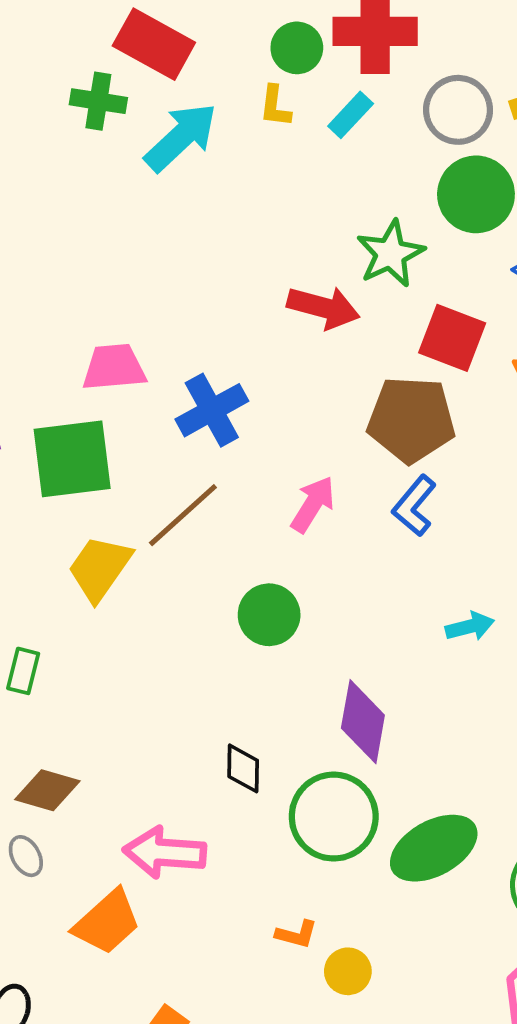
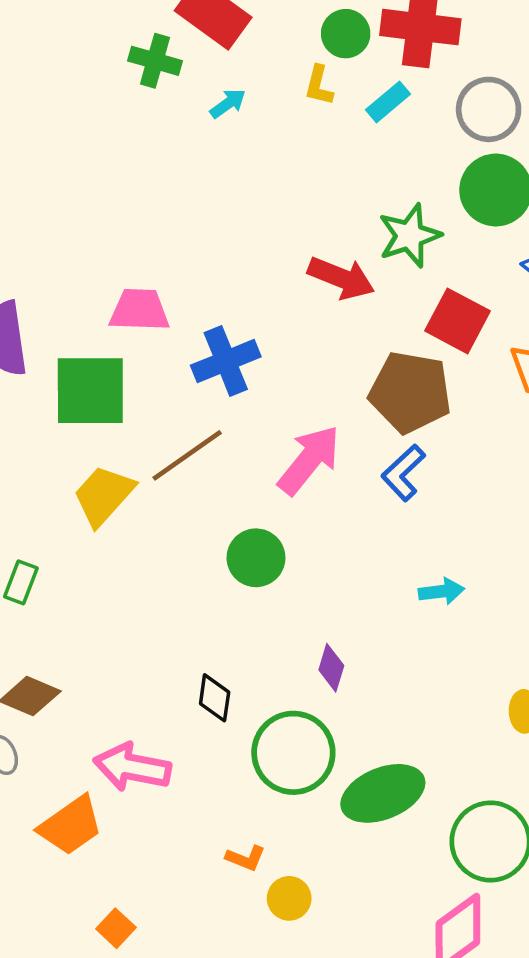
cyan arrow: (181, 137) -> (228, 104), size x0.5
pink arrow: (313, 504) -> (309, 460), size x1.4
purple diamond: (363, 722) -> (331, 668), size x0.6

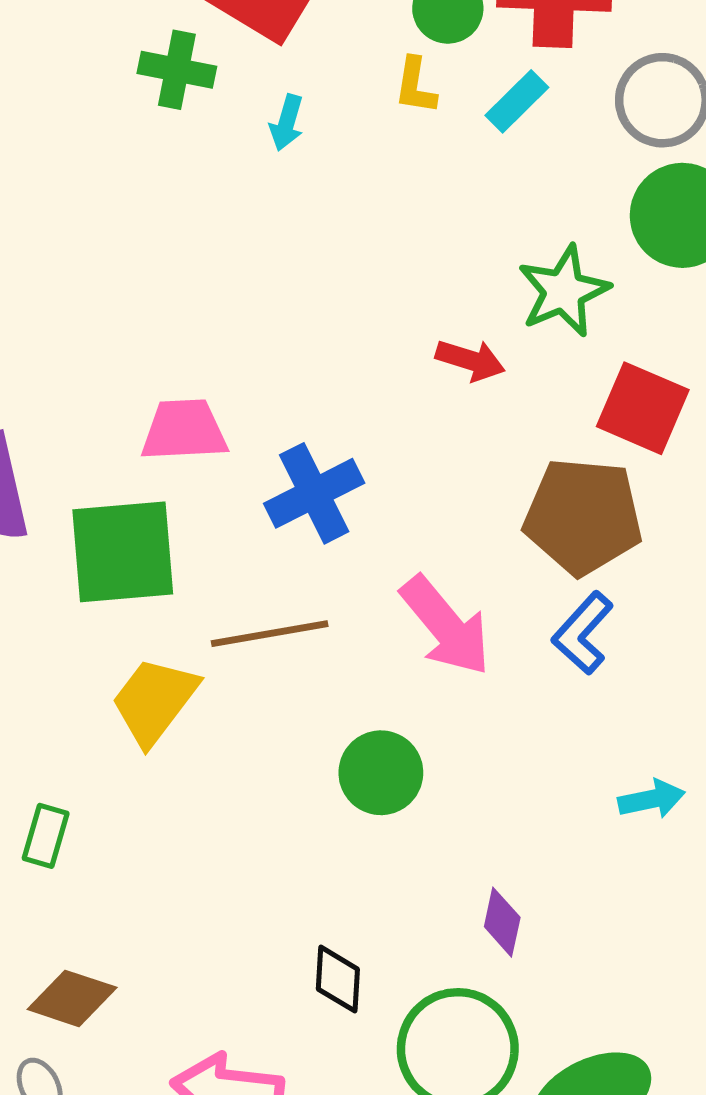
cyan arrow: (228, 104) -> (287, 123), turned 147
red arrow: (341, 278) -> (470, 360), size x0.7
brown line: (187, 455) -> (270, 634), turned 30
pink arrow: (309, 460) -> (446, 626), turned 106

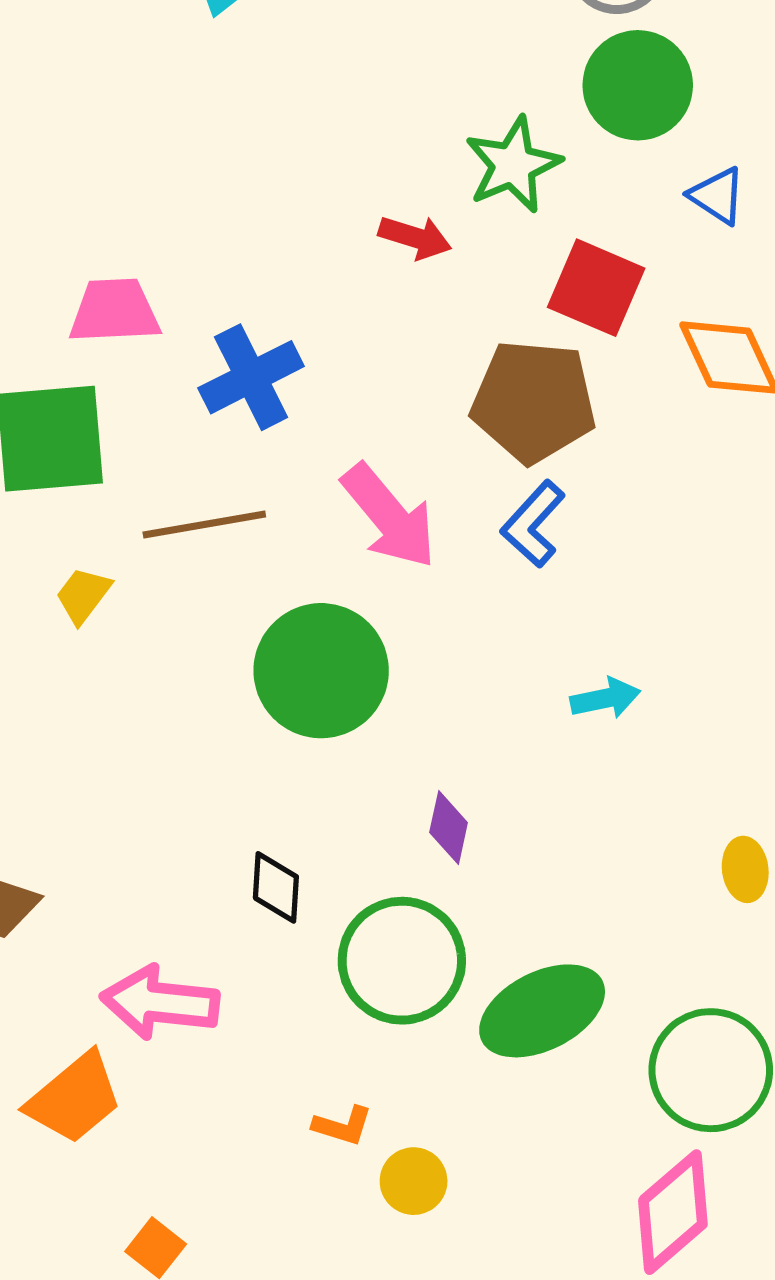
yellow trapezoid: (154, 701) -> (83, 595), size x0.6
green circle: (381, 773) -> (321, 671), size x1.5

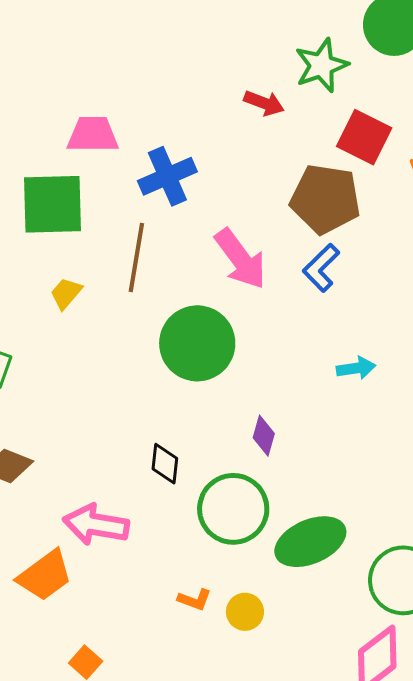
brown line: (204, 525) -> (136, 257), turned -74
yellow circle: (414, 1181) -> (245, 612), moved

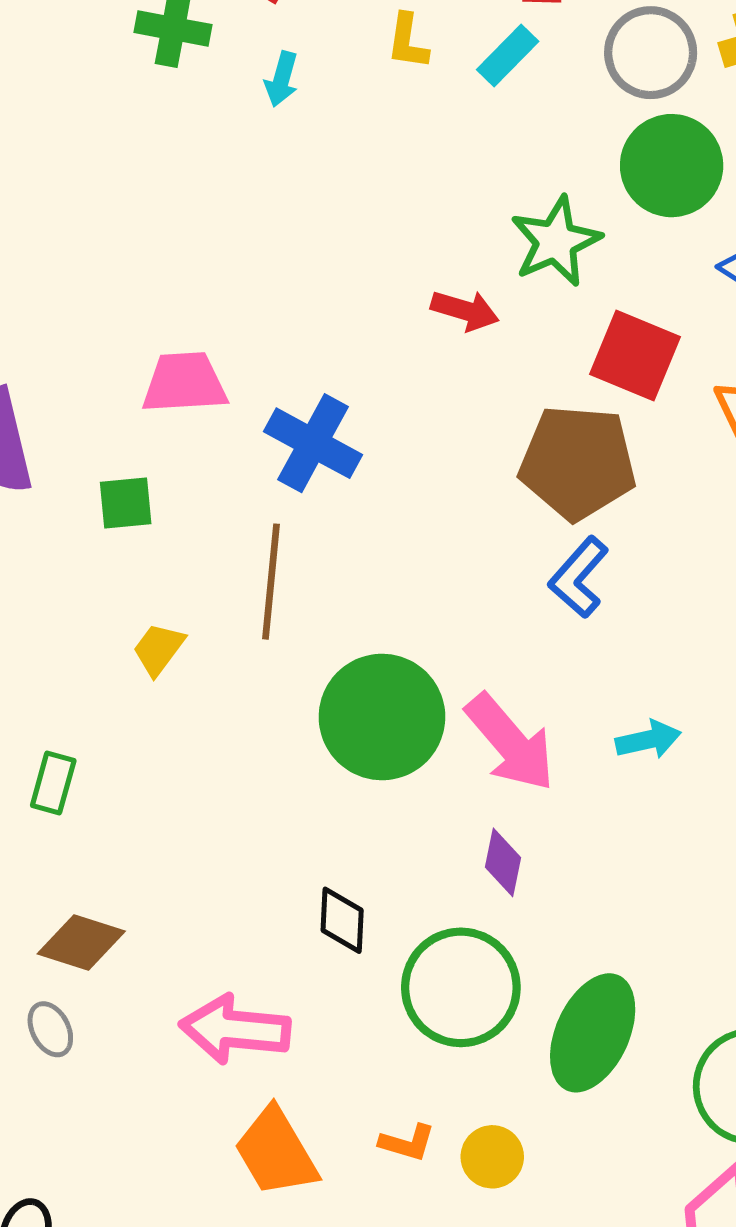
blue cross: (167, 176) -> (313, 443), turned -34
green square: (52, 204) -> (126, 503), size x0.5
pink arrow: (240, 259) -> (510, 742), moved
green ellipse: (310, 542) -> (593, 1033), turned -38
orange trapezoid: (45, 575) -> (276, 1152), moved, turned 100

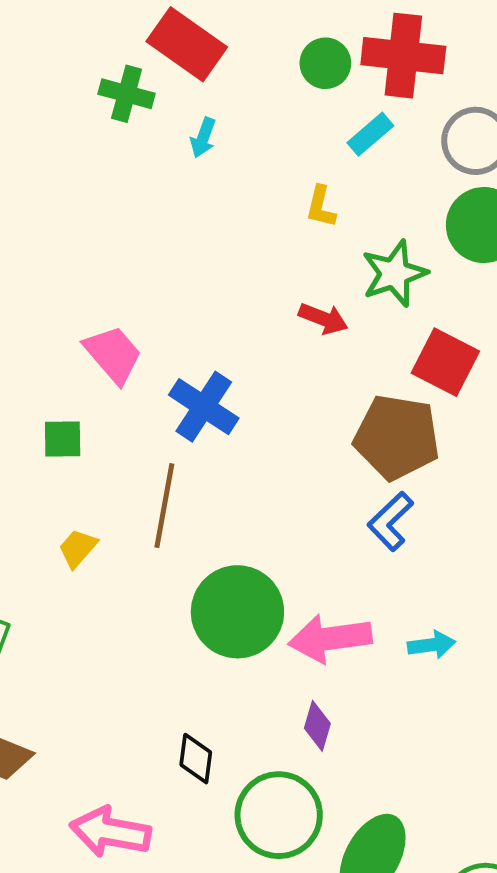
yellow L-shape: (408, 41) -> (321, 207), moved
pink trapezoid: (184, 383) -> (113, 354), turned 48
pink arrow: (510, 742) -> (330, 638), turned 118

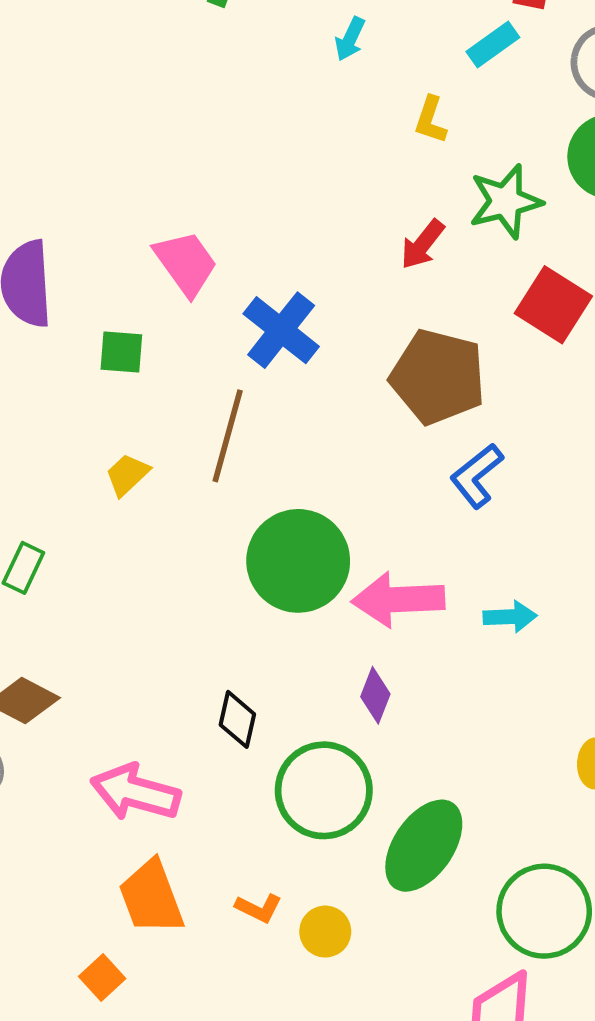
cyan arrow: (203, 138) -> (350, 39), moved
red arrow: (323, 319) -> (422, 244), turned 102
brown pentagon: (397, 437) -> (438, 377), moved

